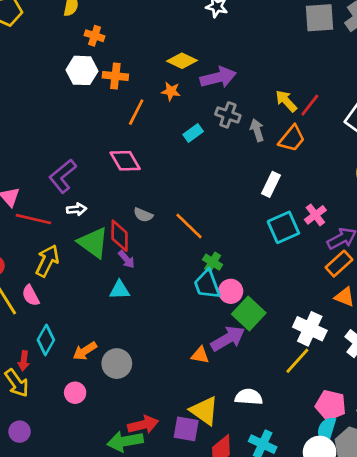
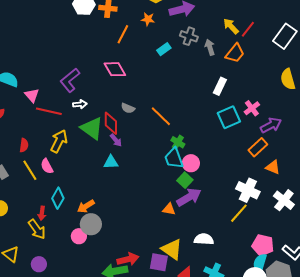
orange rectangle: (339, 264) -> (258, 147), moved
green square: (249, 314) -> (185, 180), moved, size x0.7
gray circle: (117, 364) -> (91, 224), moved

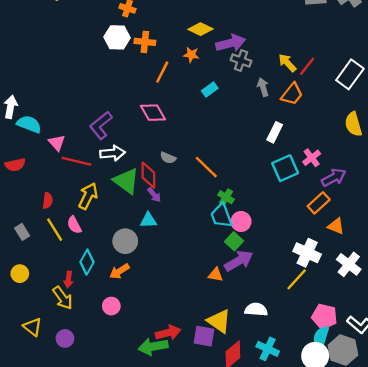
gray cross: (189, 36) -> (241, 60), moved
white arrow: (80, 104) -> (112, 153), size x1.5
gray circle: (91, 224) -> (125, 241), moved

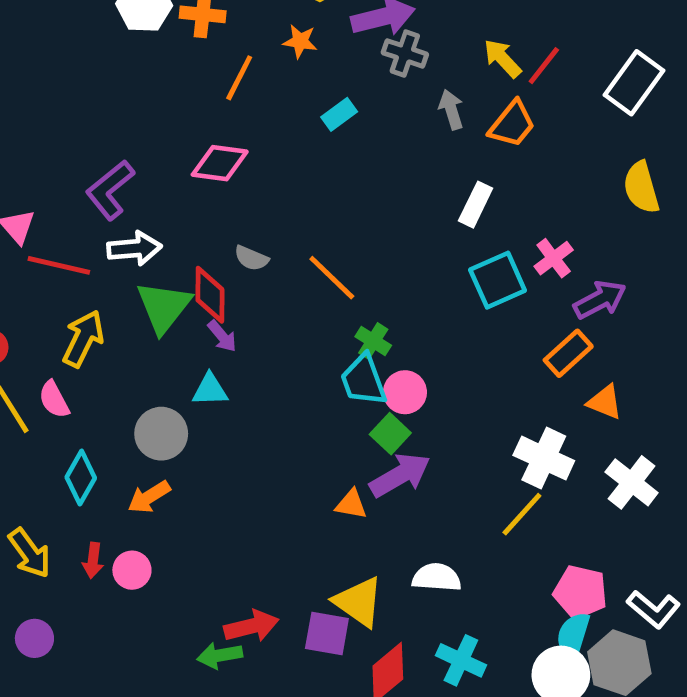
pink diamond: (153, 113) -> (220, 163), turned -52
green triangle: (126, 181) -> (164, 307), turned 32
red arrow: (68, 279) -> (93, 560), moved
green arrow: (153, 347) -> (220, 655), size x0.7

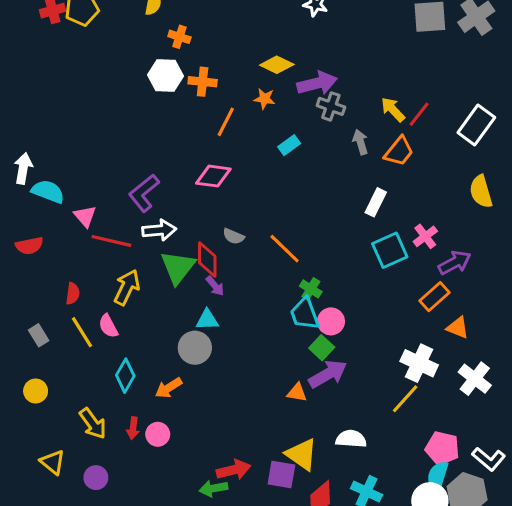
gray circle: (161, 434) -> (195, 348), moved

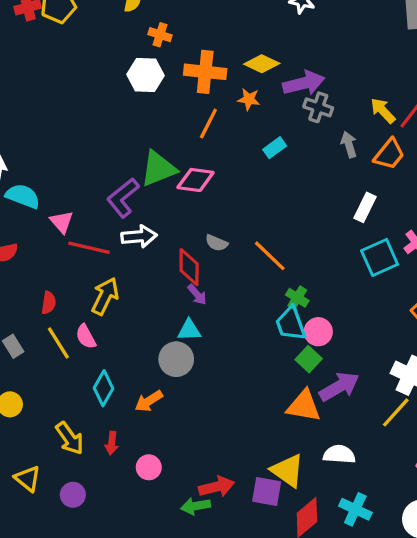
orange cross: (203, 82) -> (205, 72), moved, size x1.4
green triangle: (178, 267) -> (158, 169), moved, turned 30
purple arrow: (328, 374) -> (339, 387), moved
orange triangle: (297, 393) -> (304, 406), moved, size x1.6
pink circle: (158, 434) -> (149, 467), moved

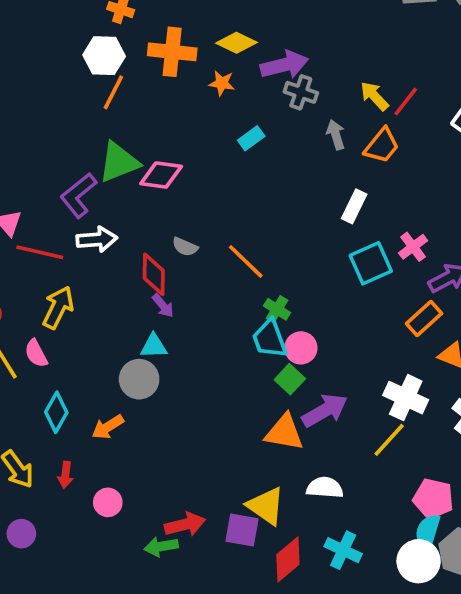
orange line: (208, 123) -> (113, 92), moved

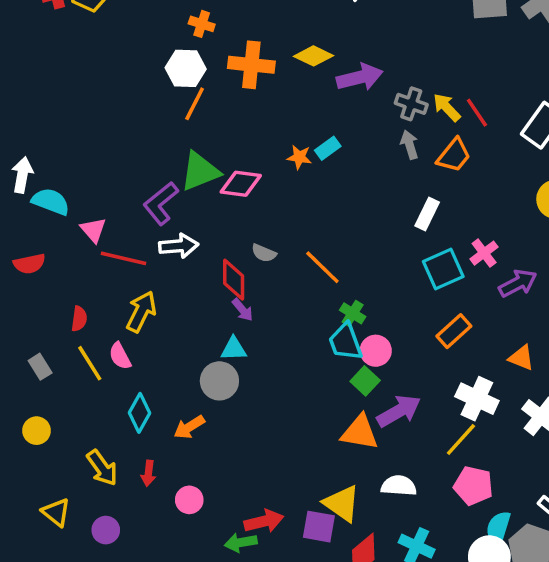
orange star: (222, 83) -> (299, 157), moved
gray cross: (301, 92) -> (411, 104), moved
red line: (406, 102) -> (477, 113), turned -72
orange rectangle: (424, 318) -> (454, 331), moved
pink pentagon: (433, 499) -> (473, 486), moved

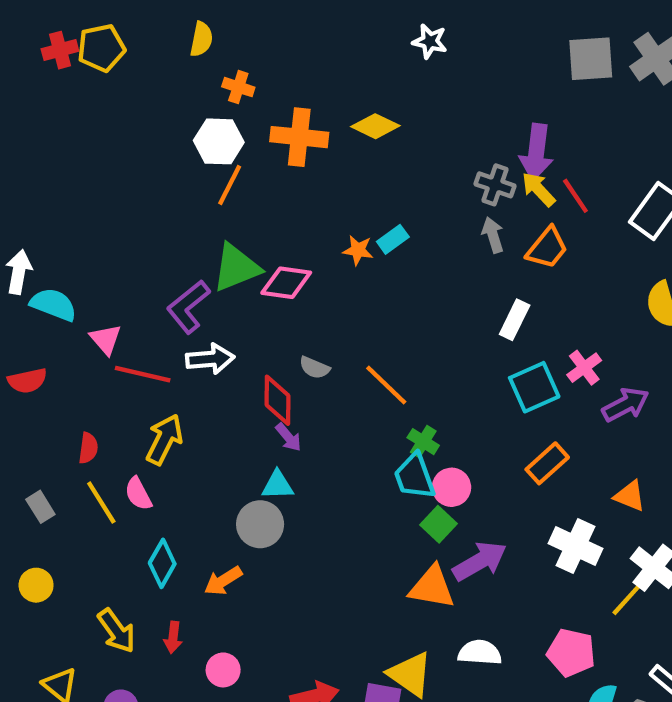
purple arrow: (360, 77) -> (536, 152), moved, turned 111
yellow line: (461, 439) -> (630, 596), moved

